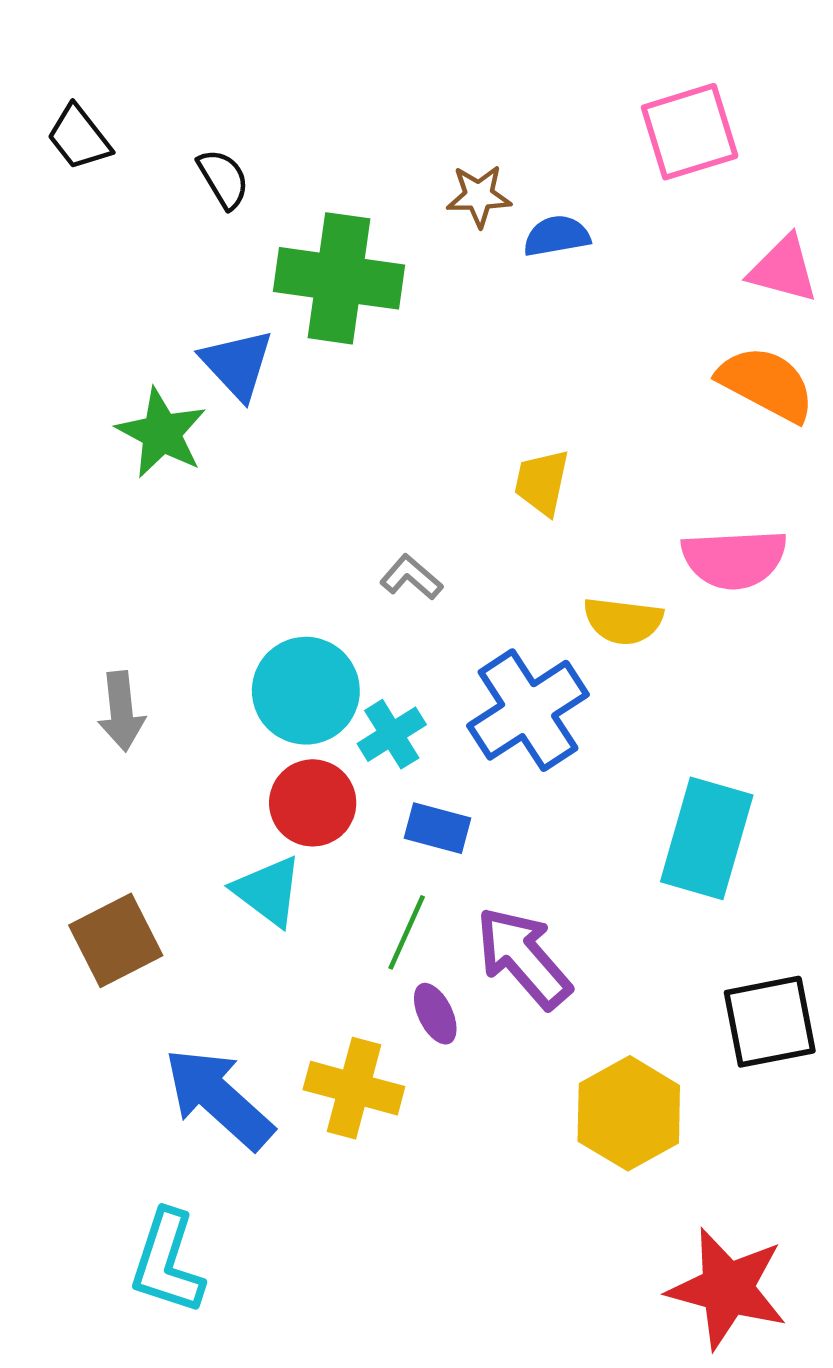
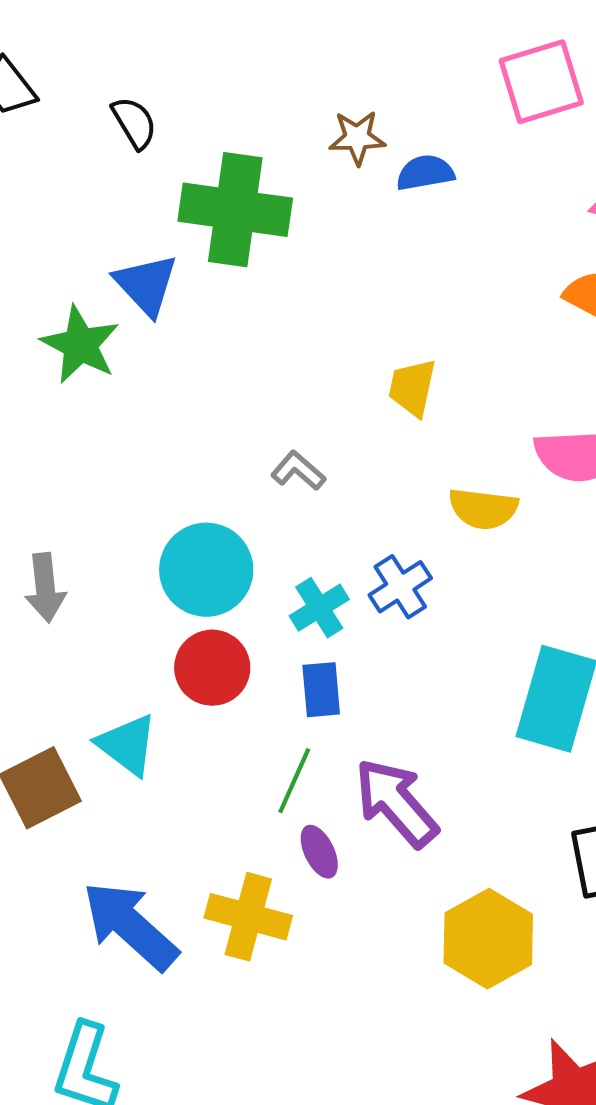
blue cross: (528, 710) -> (400, 587), size x0.6
cyan cross: (392, 734) -> (319, 608), moved
blue rectangle: (438, 828) -> (321, 690), turned 70
cyan triangle: (268, 891) -> (127, 745), moved

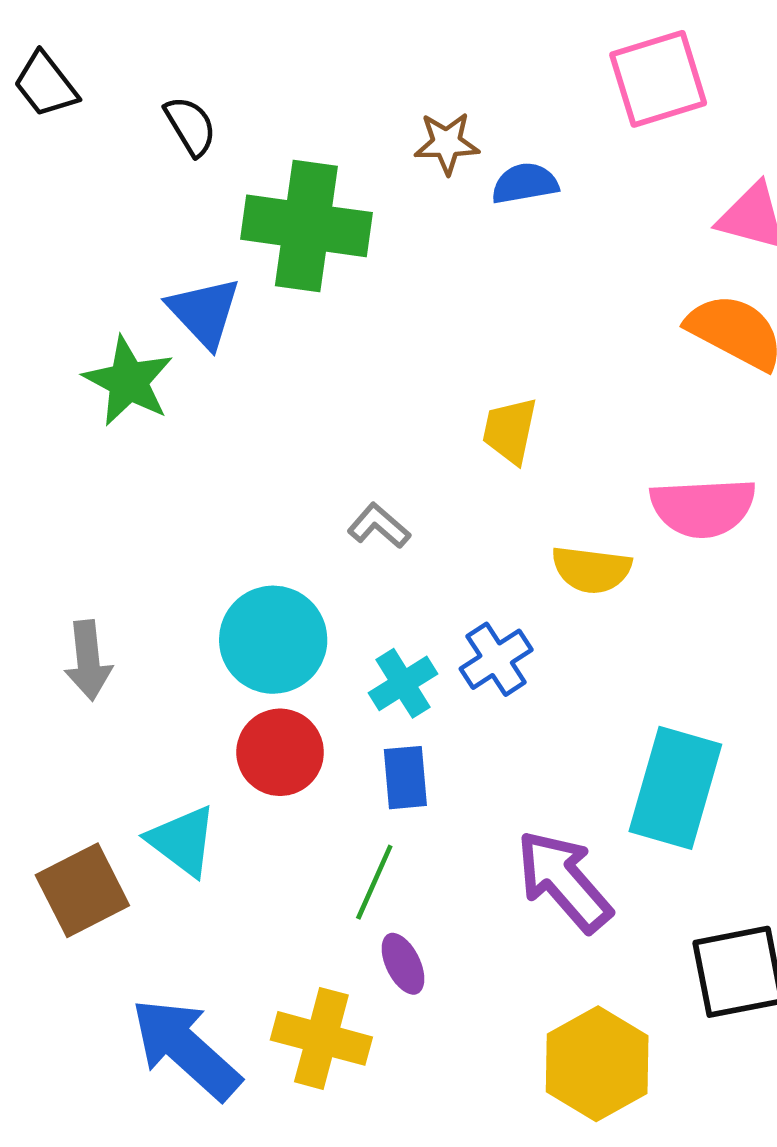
purple arrow: (396, 803) -> (564, 881), moved

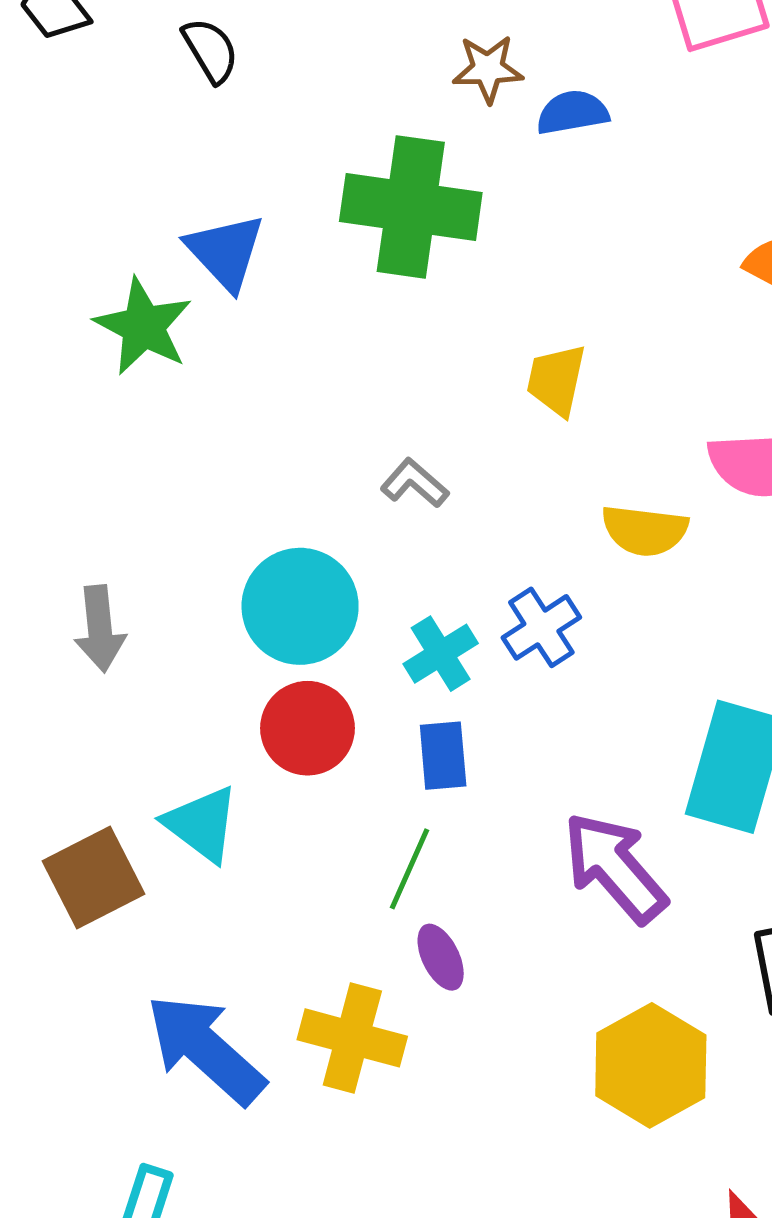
green cross: (306, 226) -> (411, 207), moved

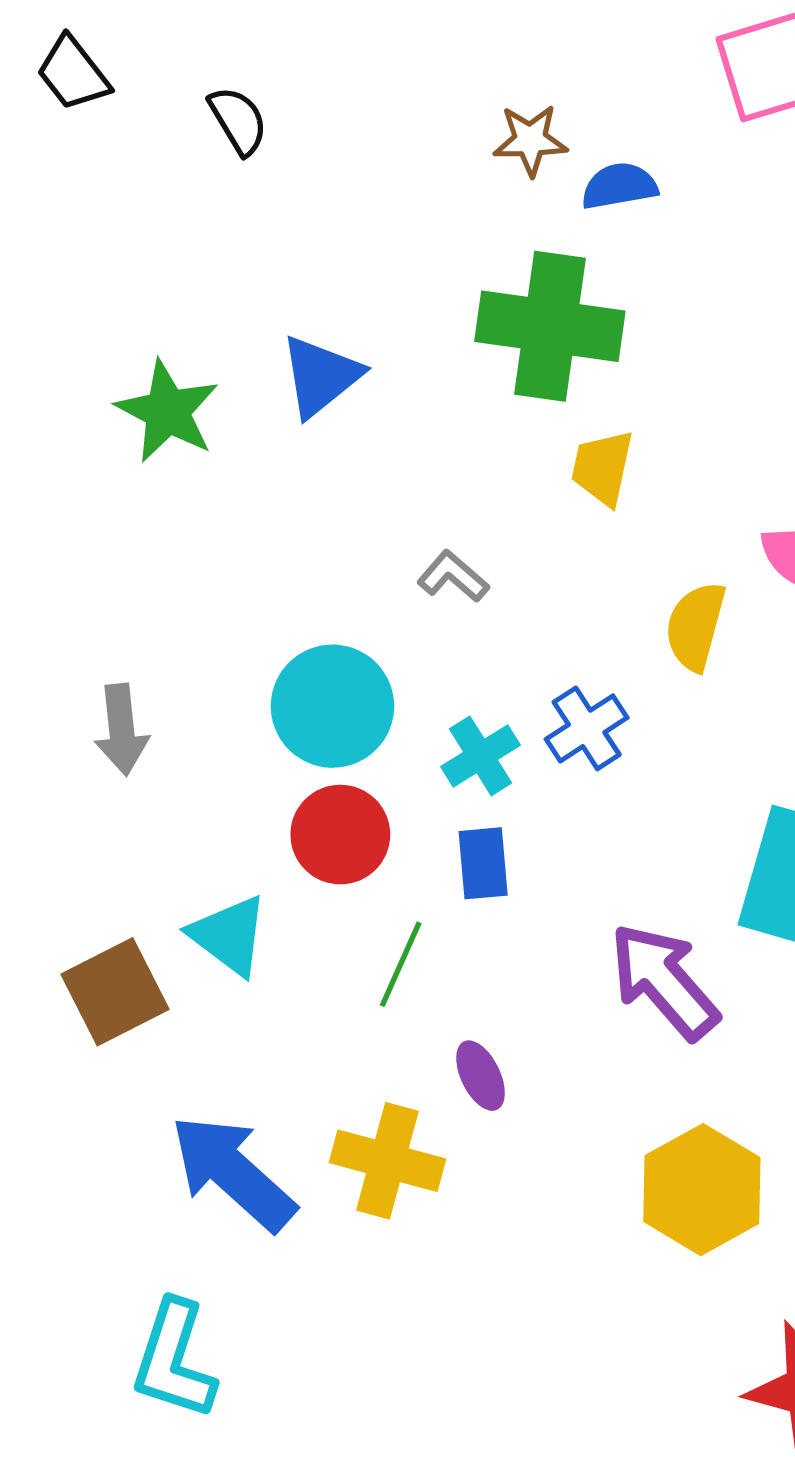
green cross: (411, 207) -> (550, 326), moved
blue triangle: (225, 252) -> (321, 376), moved, turned 34
yellow semicircle: (645, 530) -> (695, 626), turned 98
green line: (410, 869) -> (401, 964), moved

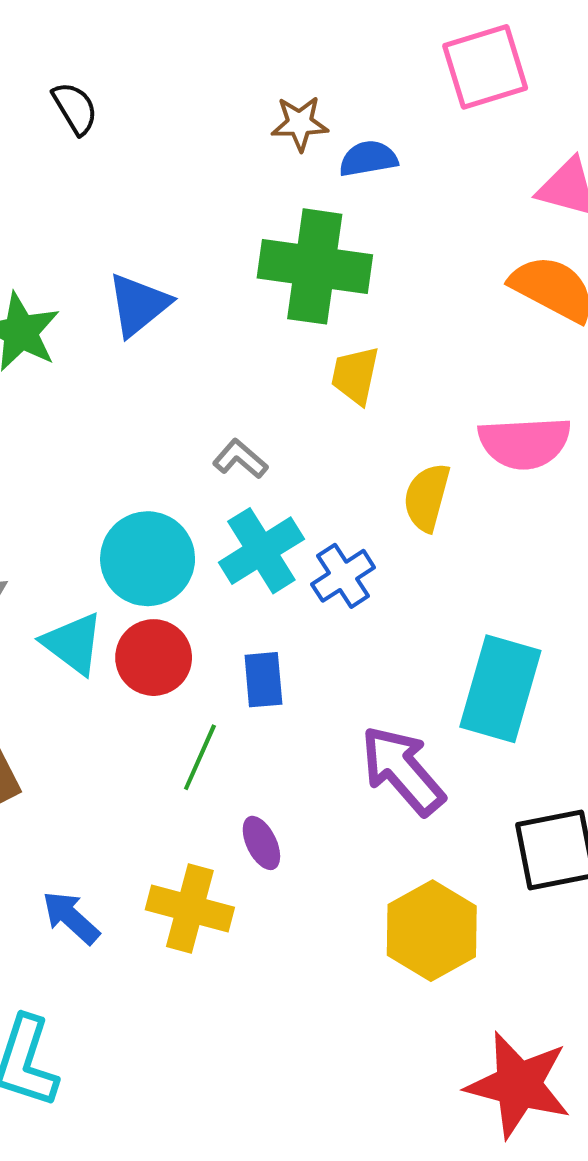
cyan cross: (481, 756) -> (261, 551), moved, size x1.4
cyan triangle: (229, 935) -> (73, 643), moved
blue arrow: (233, 1173) -> (71, 918), size x0.6

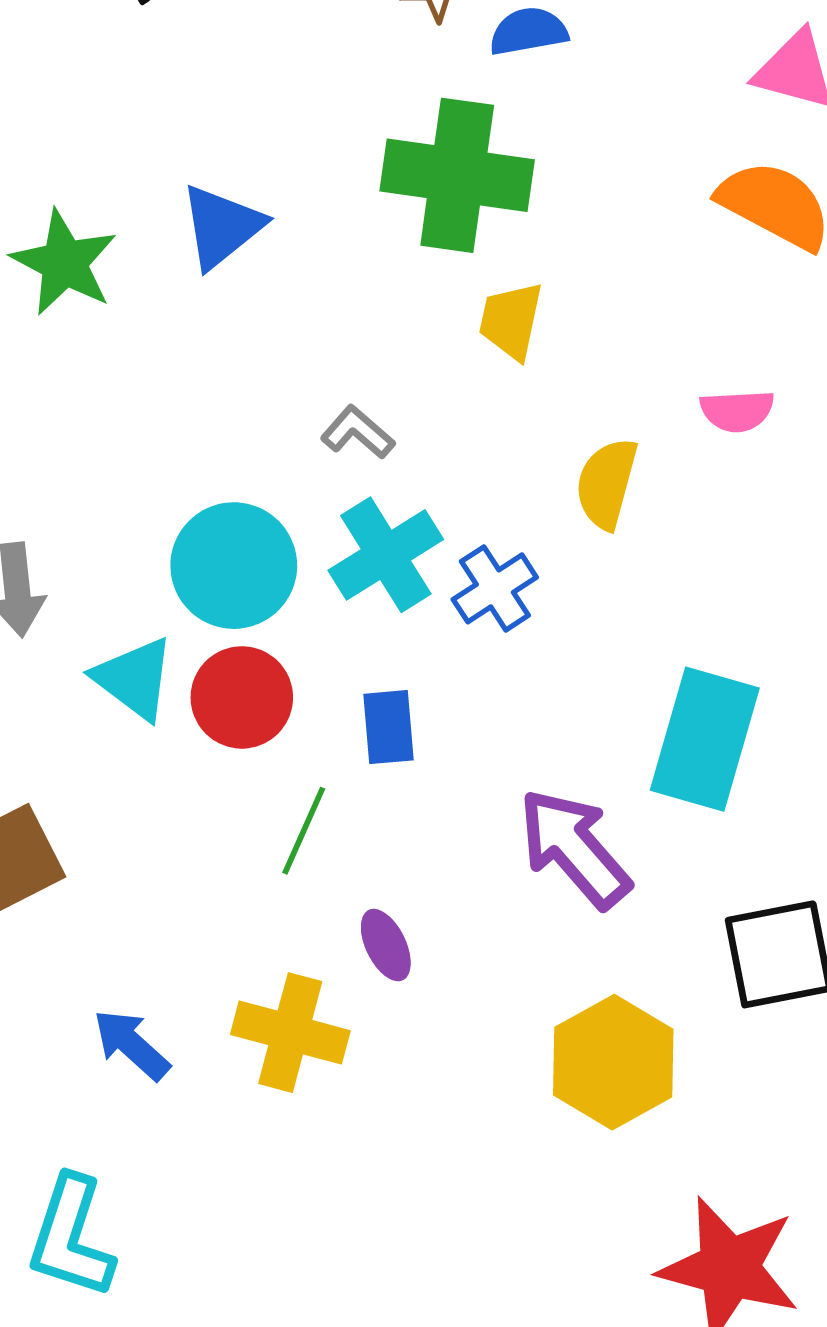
pink semicircle: (524, 443) -> (737, 411), size x0.6

